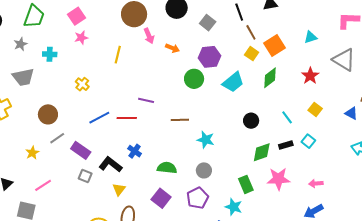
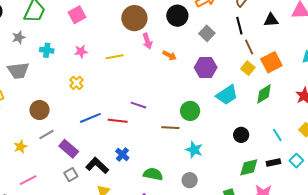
pink star: (81, 38) -> (81, 51), moved
yellow line: (118, 55) -> (114, 57), turned 60
green circle: (194, 79) -> (190, 111), moved
gray square: (85, 176) -> (71, 175), turned 32

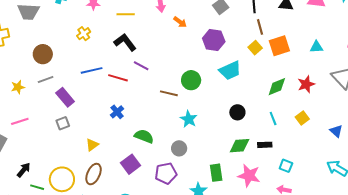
green diamond: (264, 94) -> (277, 87), moved
cyan square: (296, 161) -> (286, 166), moved, turned -32
black L-shape: (97, 166) -> (125, 42), moved

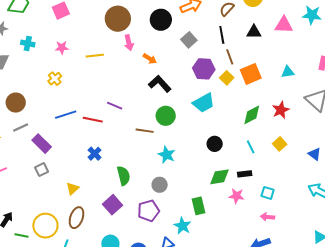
purple hexagon: (214, 40) -> (204, 69), moved
black L-shape: (125, 42) -> (160, 84), moved
green semicircle: (144, 136) -> (124, 176), turned 60
pink star: (249, 176) -> (237, 196), moved, size x0.7

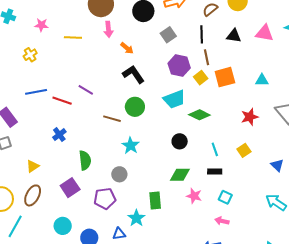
green diamond: (252, 115) -> (199, 115), moved, turned 45
black rectangle: (245, 174) -> (215, 172), moved

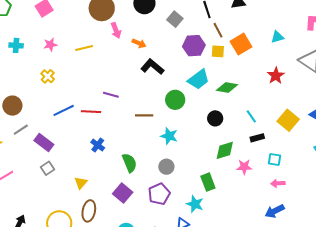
yellow square: (201, 78) -> (218, 51), turned -32
green circle: (135, 107) -> (175, 100), moved
yellow square: (244, 150) -> (288, 120), moved, size x1.5

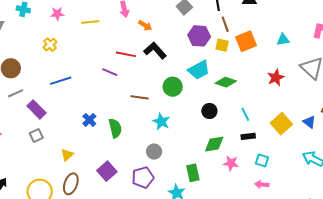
red line: (91, 112) -> (126, 54), moved
green semicircle: (130, 163) -> (115, 128), moved

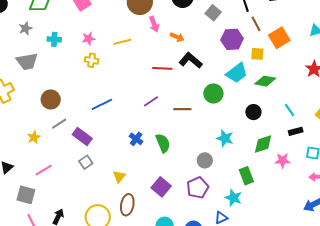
yellow cross: (50, 45) -> (92, 60), moved, turned -32
yellow square: (222, 45) -> (257, 54), moved
purple line: (110, 72) -> (151, 101), moved, turned -49
cyan star: (161, 122) -> (225, 138), moved

